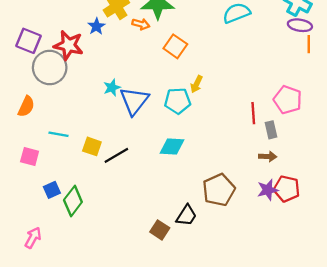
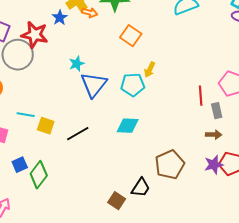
orange arrow: (141, 24) -> (90, 13), moved
cyan star: (112, 88) -> (77, 64), moved
yellow square: (92, 146) -> (46, 126), moved

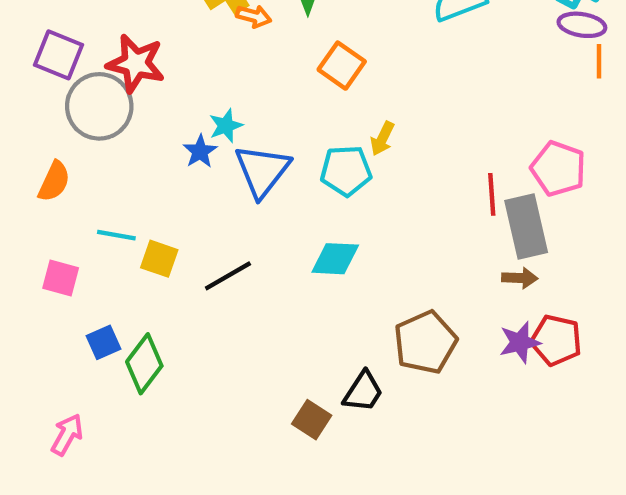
blue star: (60, 18) -> (200, 151), moved
gray rectangle: (217, 111) -> (526, 226), size x1.8

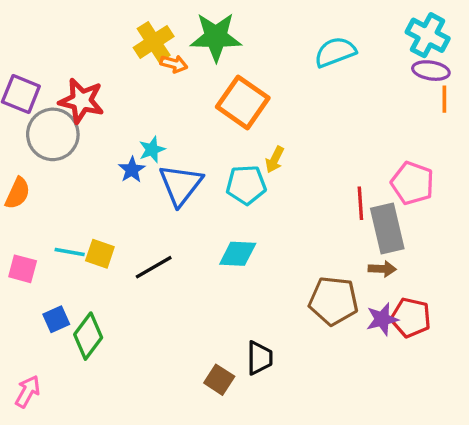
orange square: (342, 66) -> (243, 102), size x1.4
cyan line: (116, 235) -> (70, 252), moved
brown pentagon: (425, 342) -> (333, 301), moved, turned 30
black trapezoid: (363, 392) -> (260, 358), turned -33

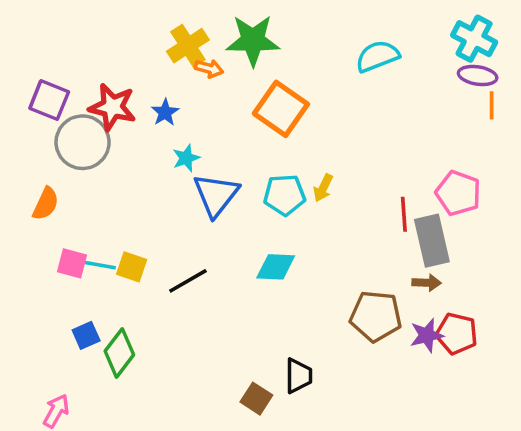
yellow arrow: (275, 160) -> (323, 188), moved
blue star: (132, 170) -> (165, 112), moved
pink square: (23, 269) -> (72, 263), moved

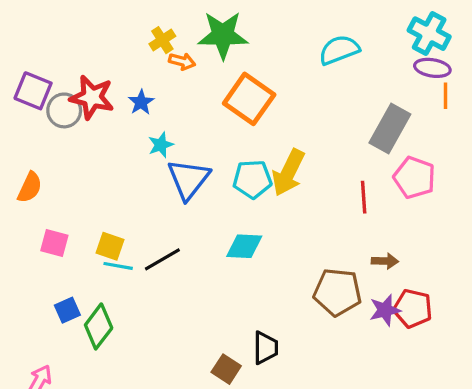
yellow cross: (188, 46) -> (162, 40), size x0.7
gray circle: (83, 142) -> (64, 110), moved, size x0.7
yellow arrow: (323, 188) -> (288, 173), size x1.8
gray rectangle: (432, 241) -> (390, 128), moved, turned 42
cyan line: (100, 265) -> (118, 266), moved

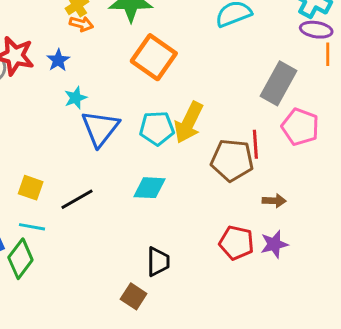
orange arrow: (182, 61) -> (81, 24), moved
cyan line: (118, 266) -> (32, 227), moved
brown pentagon: (337, 292) -> (232, 160), moved
red pentagon: (413, 308) -> (236, 243), moved
black trapezoid: (265, 348) -> (158, 262), moved

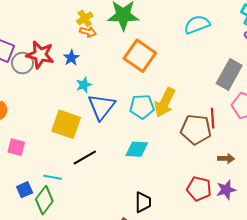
yellow square: (31, 188) -> (66, 124), moved, size x1.6

